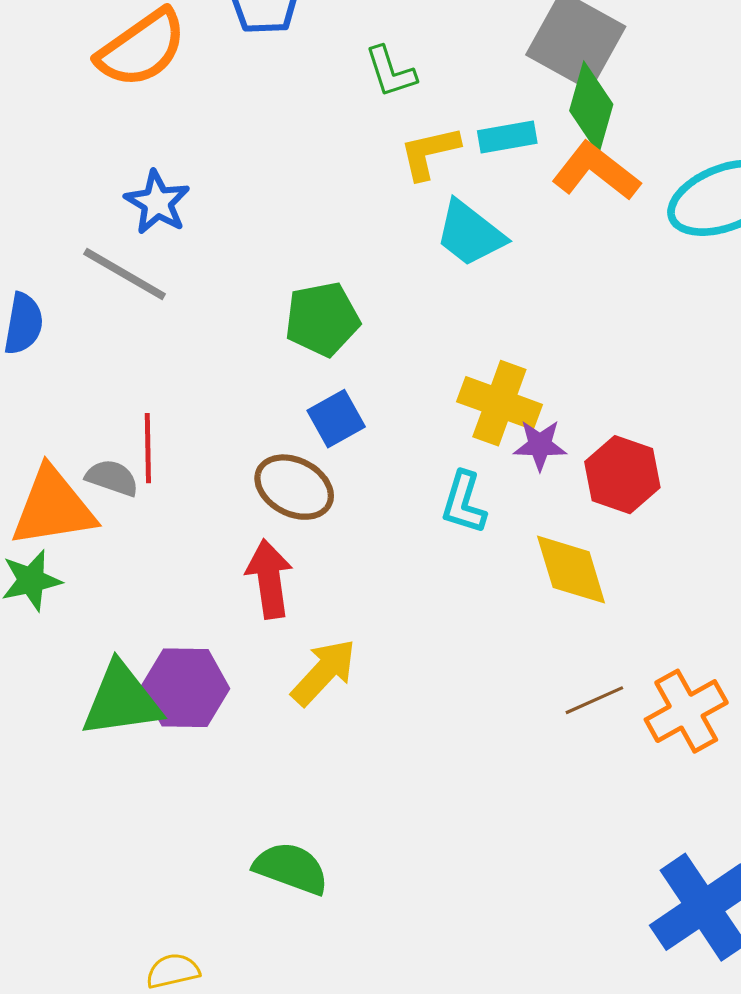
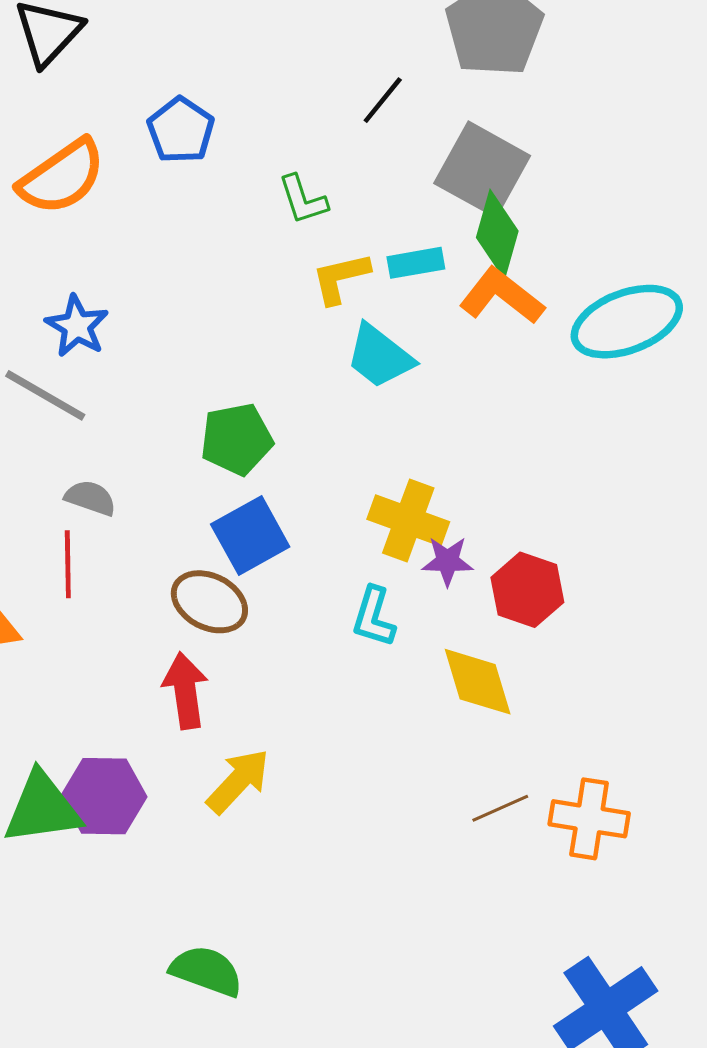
blue square: (336, 419) -> (250, 536), size x1.4
gray semicircle: (112, 478) -> (90, 498), moved
orange cross: (686, 711) -> (589, 819), turned 38

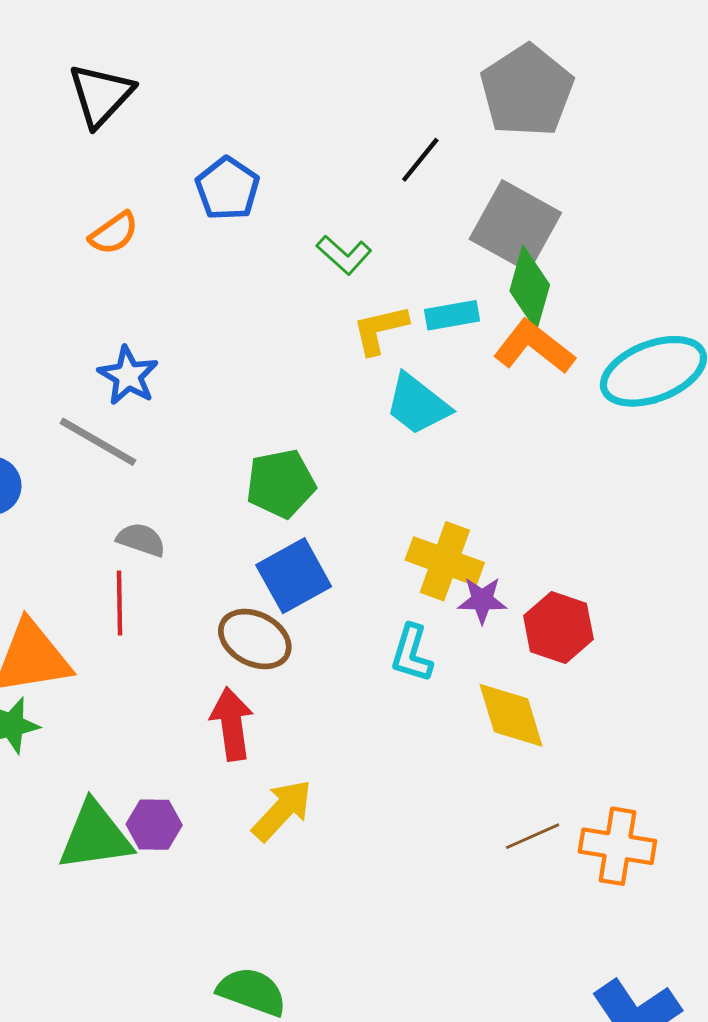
orange semicircle: (62, 177) -> (114, 233), size x0.6
green L-shape: (303, 200) -> (344, 255), turned -30
purple hexagon: (104, 796) -> (154, 825), size x0.7

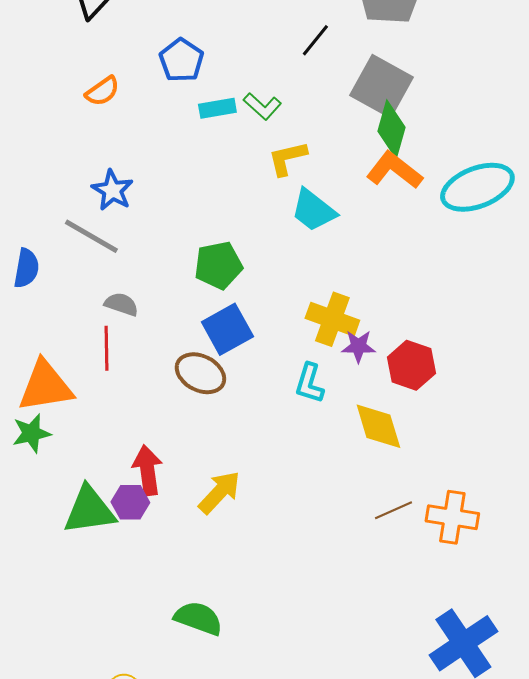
cyan rectangle: (452, 315) -> (217, 108), moved
red arrow: (232, 724) -> (147, 470), moved

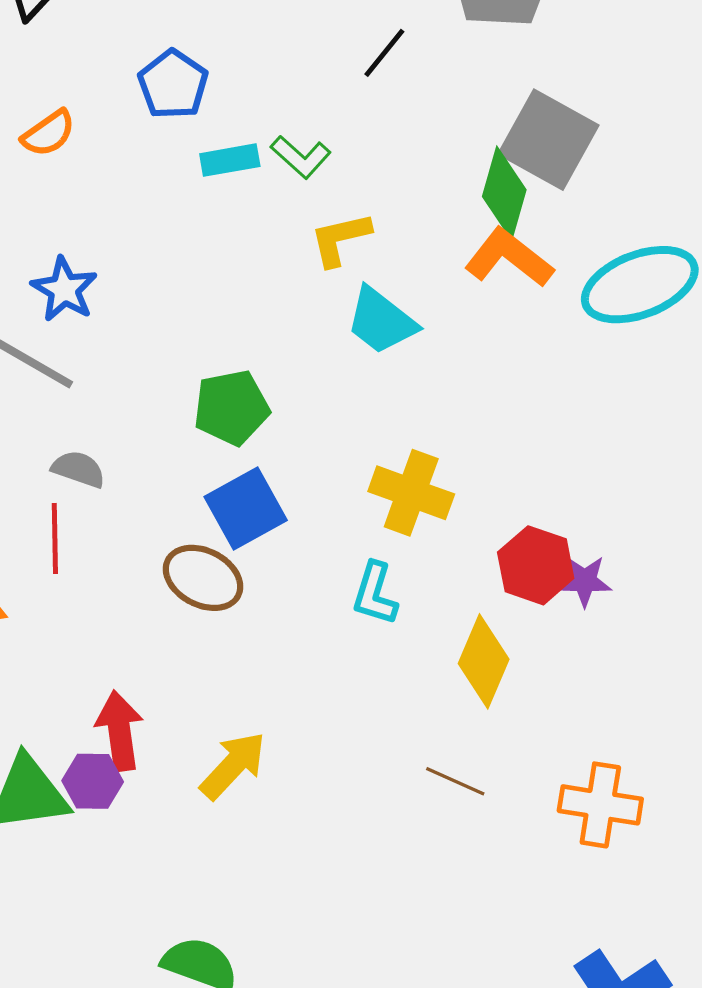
gray square: (381, 86) -> (548, 140), moved
purple star: (358, 346) -> (585, 581), moved
yellow diamond: (378, 426) -> (484, 661), turned 40
brown line: (393, 510) -> (455, 781), moved, turned 48

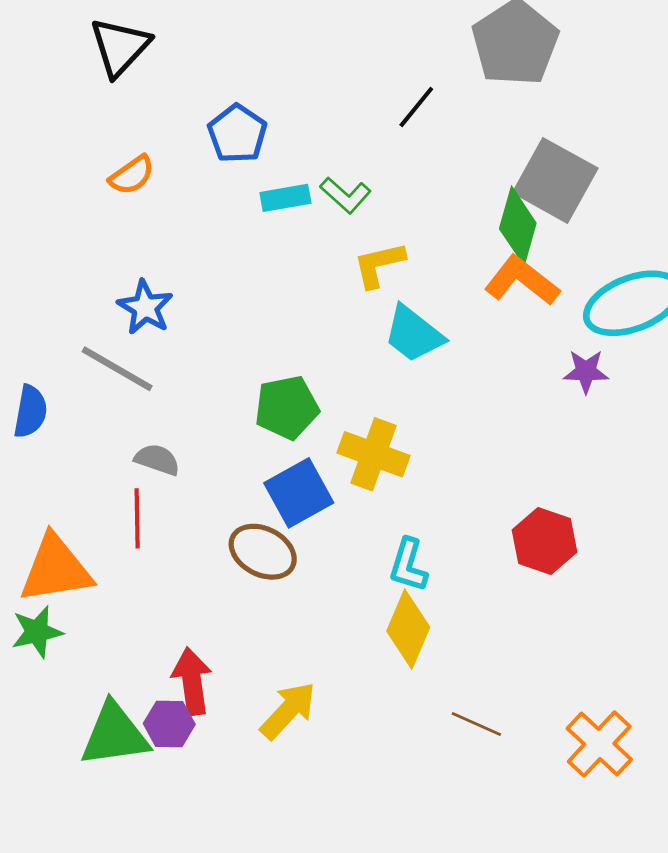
yellow cross: (411, 493) -> (374, 454), moved
purple star: (585, 581) -> (586, 371), moved
yellow diamond: (484, 661) -> (408, 629), moved
orange cross: (600, 805) -> (599, 744), turned 34

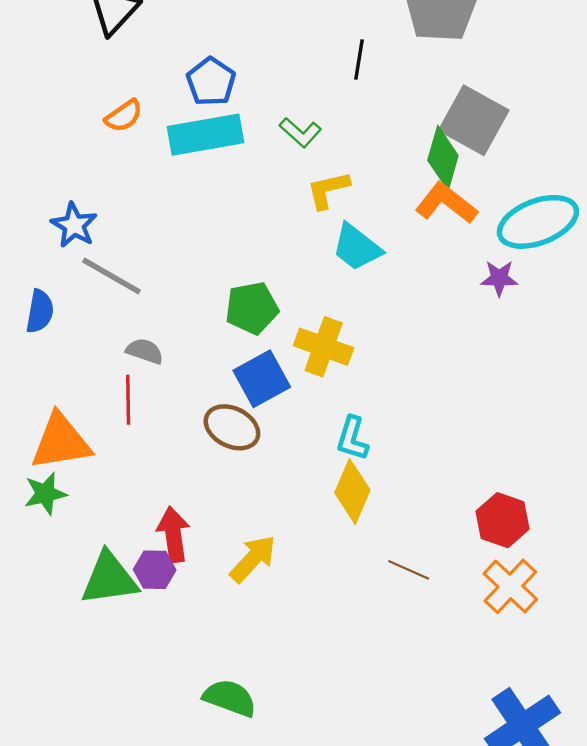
black line: (416, 107) -> (359, 60), turned -30
cyan rectangle: (285, 198) -> (205, 135), moved, size x1.8
blue star: (145, 307) -> (74, 225), moved
red hexagon: (544, 541) -> (503, 520), moved

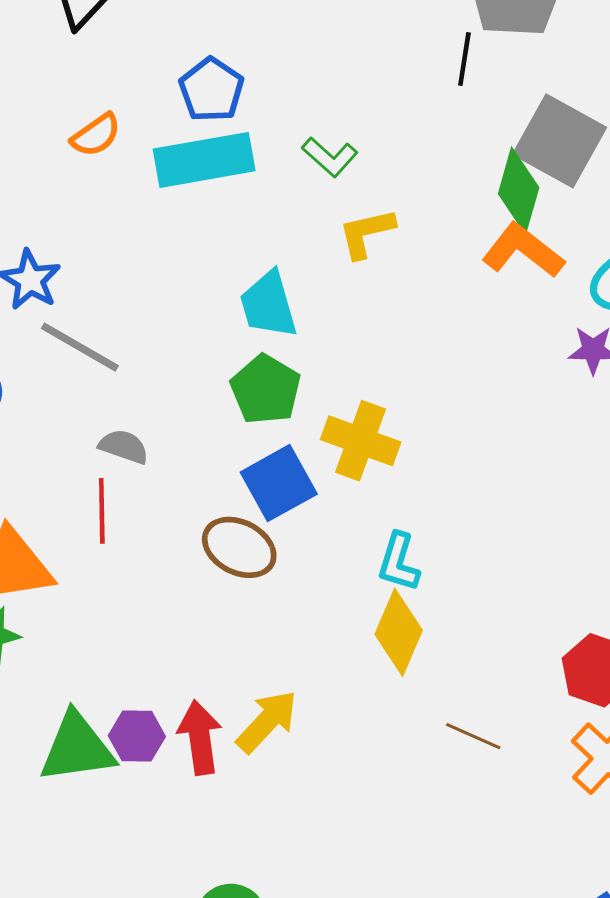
black line: (359, 60) -> (464, 59), moved
cyan trapezoid: (357, 247) -> (268, 305), moved, turned 36
green pentagon: (252, 308) -> (266, 389), turned -30
red arrow: (173, 534) -> (200, 738), moved

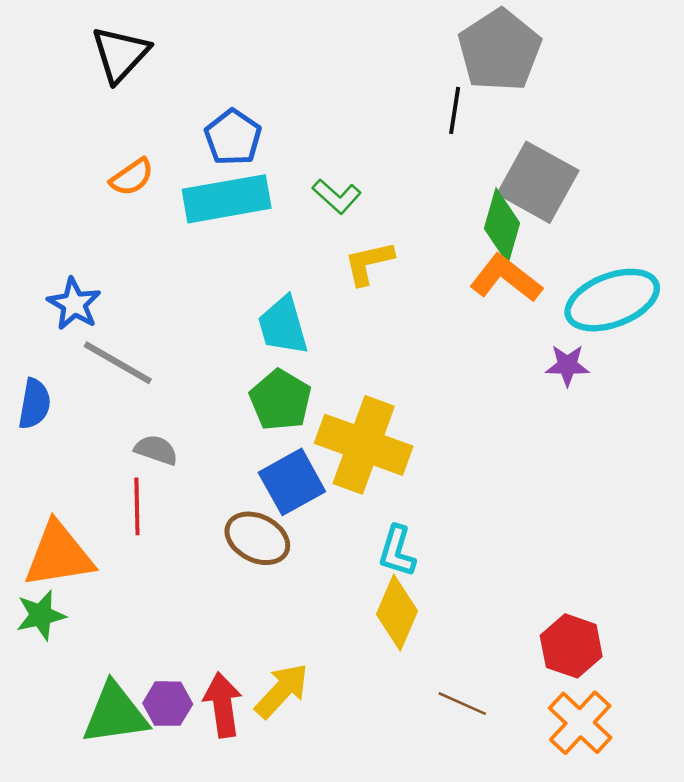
yellow cross: (361, 441) -> (364, 445), size x1.4

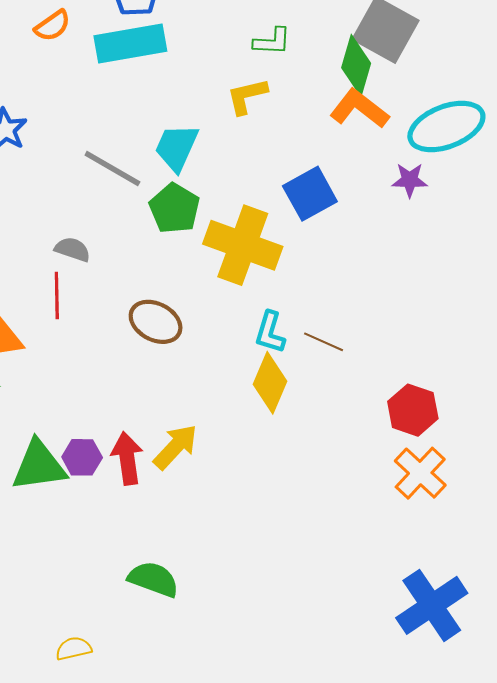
green L-shape: (337, 196) -> (272, 41), moved, turned -39
cyan trapezoid: (283, 326) -> (177, 147), turned 40
gray line: (118, 363) -> (112, 169), moved
blue square: (292, 482) -> (310, 194), moved
brown line: (462, 704) -> (324, 342), moved

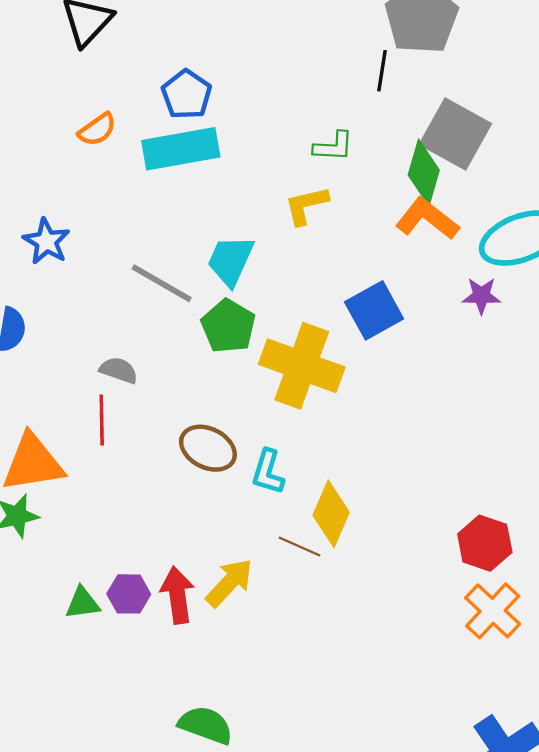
cyan L-shape: (270, 332) -> (268, 472), moved
brown line: (324, 342) -> (299, 547), moved
green triangle: (39, 466) -> (83, 603), size x0.6

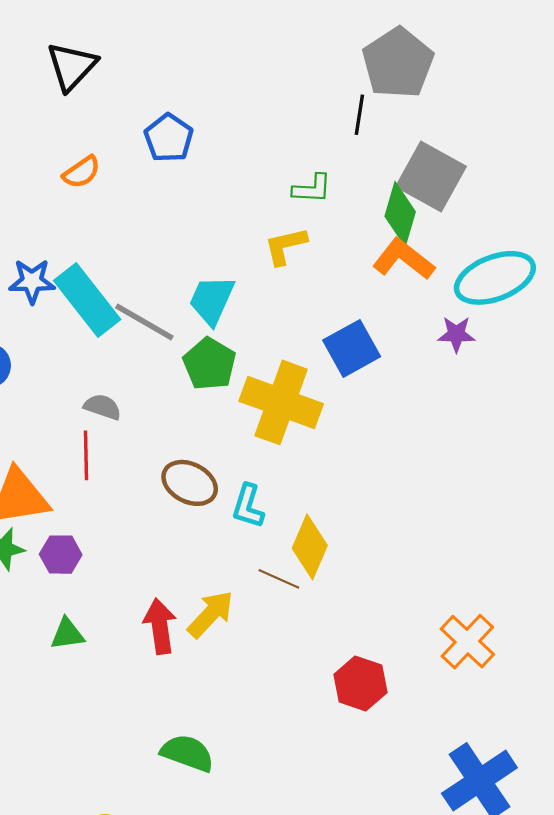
cyan rectangle: (181, 149) -> (87, 300), moved, turned 62
blue star: (46, 241) -> (32, 281), turned -30
red hexagon: (485, 543) -> (360, 684), moved
purple hexagon: (129, 594) -> (61, 555), moved

